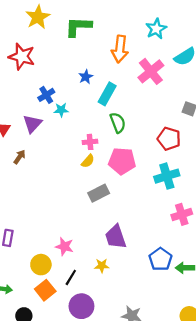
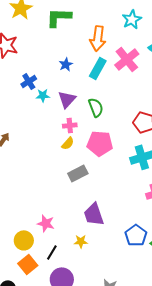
cyan rectangle: (107, 94) -> (98, 68), moved
purple triangle: (32, 124) -> (67, 99), moved

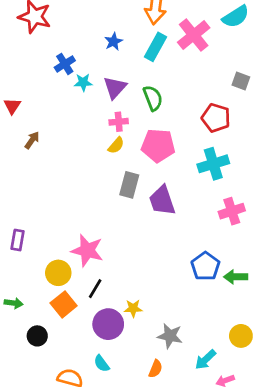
gray rectangle: (78, 173) -> (129, 185), turned -48
purple trapezoid: (94, 214) -> (162, 201), moved
pink star: (46, 223) -> (87, 251), size x1.4
yellow star: (81, 241) -> (133, 308), moved

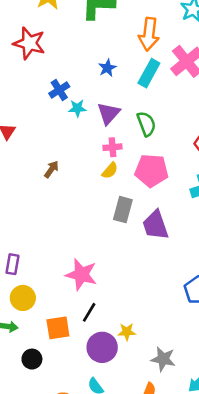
brown arrow: (32, 140) -> (51, 169), moved
yellow circle: (58, 273) -> (23, 298), moved
orange square: (64, 304) -> (58, 328), turned 30

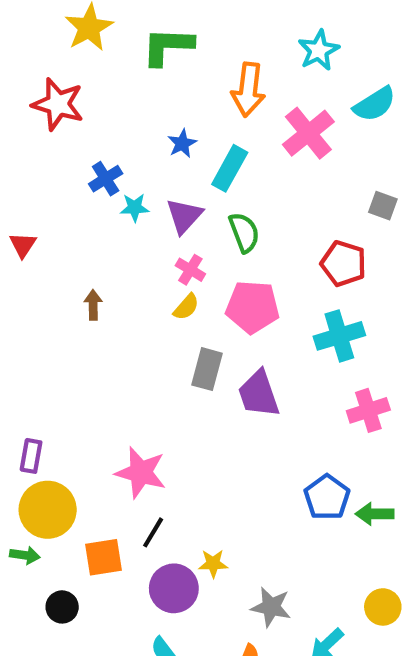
cyan rectangle: (149, 73) -> (230, 168), moved
pink cross: (113, 147) -> (190, 270), turned 36
brown arrow: (51, 169) -> (93, 305), turned -36
yellow circle: (23, 298) -> (48, 510), size x1.4

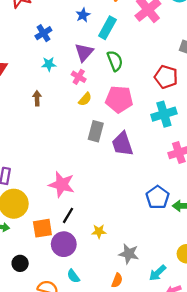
cyan star: (135, 208) -> (49, 64), moved
pink cross: (190, 270) -> (79, 77), moved
purple circle: (174, 588) -> (64, 244), moved
black circle: (62, 607) -> (20, 263), moved

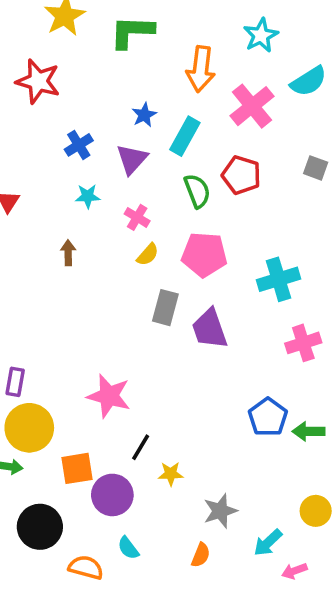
purple triangle: (84, 52) -> (132, 159), moved
red pentagon: (166, 77) -> (241, 175), moved
black line: (68, 215) -> (141, 447), moved
gray star: (129, 254) -> (220, 511), turned -30
black circle: (20, 263) -> (40, 527), size x1.6

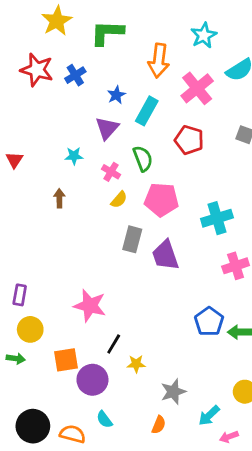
blue cross: (79, 145) -> (75, 75), moved
green semicircle: (197, 191) -> (143, 159), moved
yellow circle: (29, 428) -> (30, 329), size x0.7
black circle: (40, 527) -> (33, 426), moved

